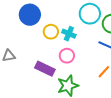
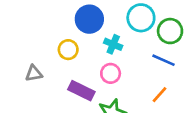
blue circle: (30, 15) -> (89, 19), moved
yellow circle: (51, 32) -> (68, 50), moved

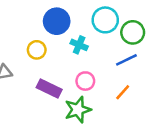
blue line: (163, 60) -> (126, 60), turned -50
pink circle: (111, 73) -> (85, 81), moved

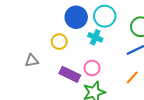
cyan circle: (105, 20) -> (105, 16), moved
pink circle: (85, 81) -> (92, 68), moved

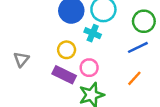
yellow circle: (59, 42) -> (67, 50), moved
gray triangle: (32, 61) -> (21, 59), turned -40

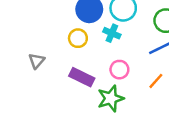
yellow circle: (67, 50) -> (78, 38), moved
pink circle: (89, 68) -> (119, 70), moved

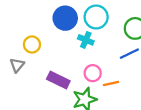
yellow circle: (78, 38) -> (32, 44), moved
orange line: (156, 81) -> (111, 83), moved, turned 35

